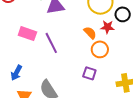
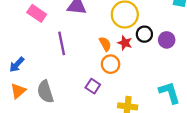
pink rectangle: (27, 34) -> (37, 13), moved

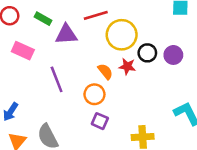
orange circle: (111, 64) -> (94, 94), moved

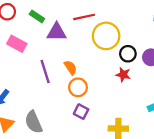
red star: (127, 66) -> (123, 75), moved
orange semicircle: (105, 71) -> (70, 67), moved

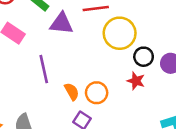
orange semicircle: (70, 67) -> (72, 92), moved
orange circle: (78, 87) -> (97, 93), moved

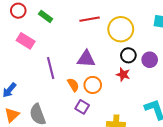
purple triangle: (61, 23) -> (86, 59), moved
yellow circle: (120, 33) -> (121, 29), moved

